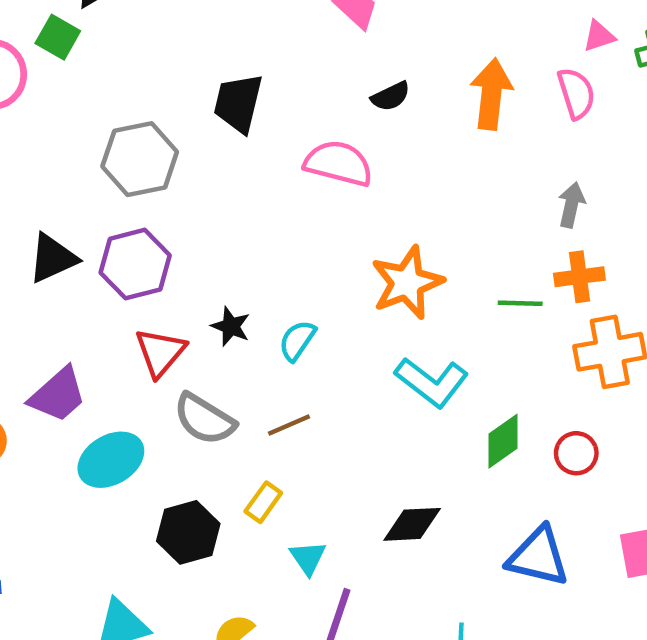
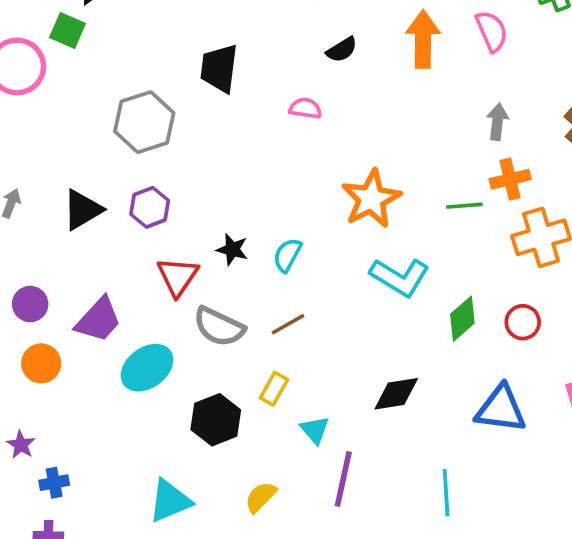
pink semicircle: (338, 163) -> (305, 108), size x0.6
purple hexagon: (135, 264) -> (150, 207), size x0.7

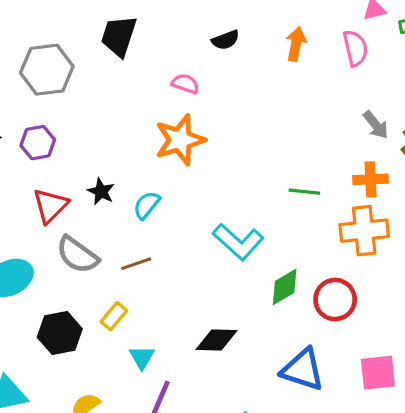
orange arrow: (423, 39) -> (296, 44), size x0.7
gray arrow: (497, 122) -> (376, 125), moved, turned 124
orange cross: (510, 179) -> (371, 179), moved
orange star: (371, 199) -> (180, 140), moved
red circle: (523, 322) -> (335, 300), size x1.4

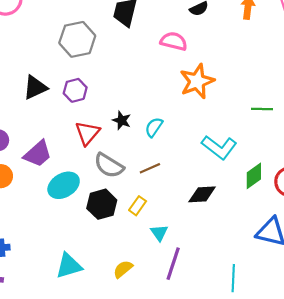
pink semicircle: (185, 84) -> (174, 41), size x1.4
orange star: (180, 140) -> (197, 81), moved
black hexagon: (60, 333) -> (102, 204), moved
black diamond: (217, 340) -> (202, 194), moved

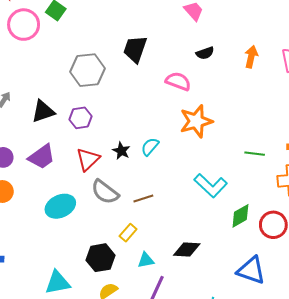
cyan semicircle: (154, 127) -> (150, 147), moved
purple trapezoid: (38, 154) -> (42, 157), moved
black diamond: (202, 194) -> (187, 250), moved
black hexagon: (102, 204) -> (101, 258), moved
cyan triangle: (159, 233) -> (146, 260), turned 48

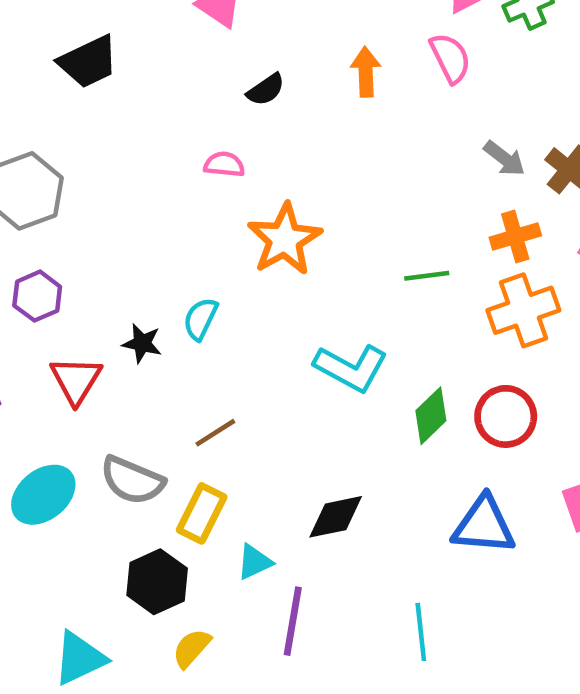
black trapezoid: (135, 49) -> (88, 62), moved, turned -120
pink semicircle: (178, 81) -> (224, 164), size x0.7
gray semicircle: (105, 192) -> (132, 480), moved
yellow rectangle: (128, 233) -> (202, 513), size x1.4

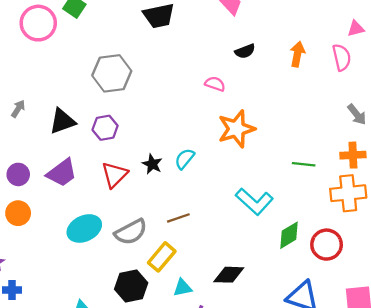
gray semicircle: (132, 480) -> (131, 232), turned -64

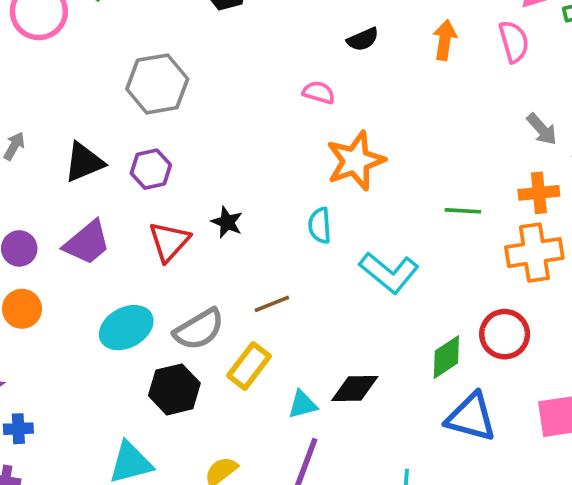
cyan semicircle: (185, 159) -> (320, 226), moved, turned -40
green diamond: (289, 235) -> (446, 357), moved
black hexagon: (131, 286) -> (174, 389), moved
cyan triangle: (183, 288) -> (303, 405), moved

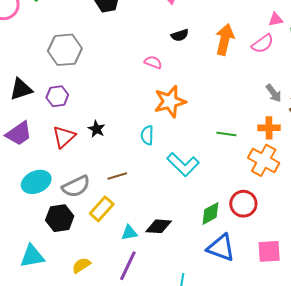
orange arrow: (445, 40) -> (225, 40), size x1.4
pink semicircle: (514, 42) -> (263, 44), turned 65
orange cross: (534, 253) -> (264, 160), turned 32

